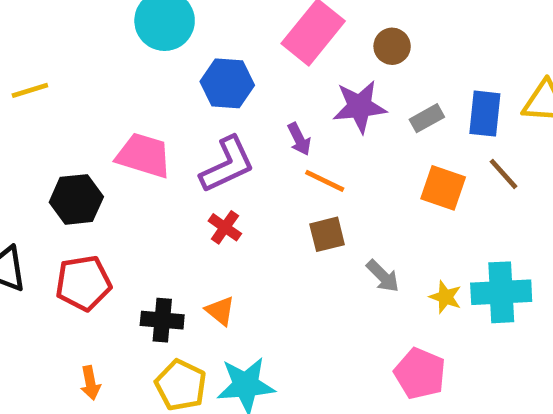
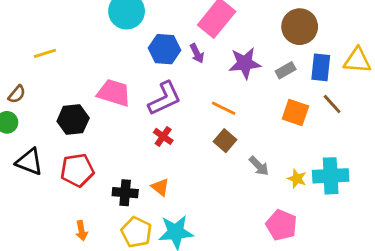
brown circle: (392, 46) -> (300, 27), moved, size x1.6
purple arrow: (299, 139) -> (197, 53), moved
brown square: (327, 234) -> (225, 141), turned -35

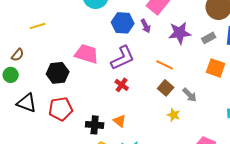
gray arrow: (259, 166) -> (190, 95), moved
yellow star: (297, 179) -> (174, 115), moved

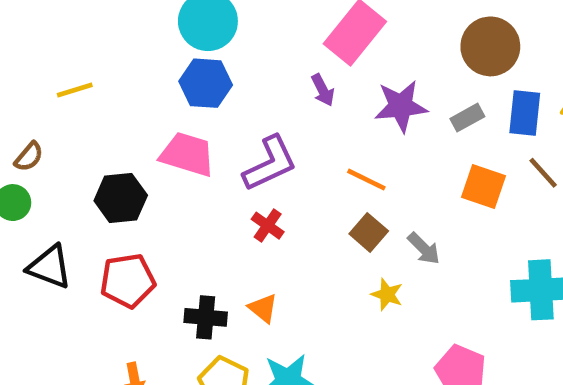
blue hexagon: (123, 23) -> (206, 83), moved

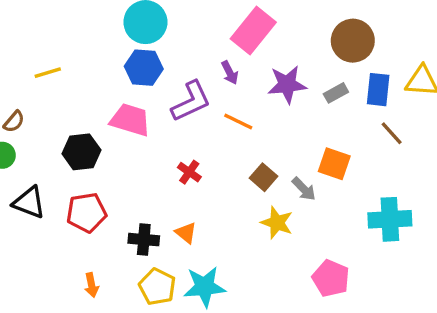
purple L-shape: (270, 164) -> (191, 101), moved
orange line: (366, 180) -> (238, 122), moved
orange square: (483, 186) -> (334, 164), moved
yellow star: (387, 294) -> (277, 223), size x1.4

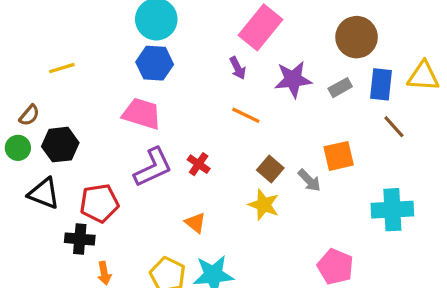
purple L-shape: (191, 101) -> (153, 167), moved
black hexagon: (81, 152) -> (60, 145), moved
orange square: (334, 164) -> (339, 156), turned -32
yellow star: (277, 223) -> (264, 205), moved
black cross: (144, 240) -> (80, 239), moved

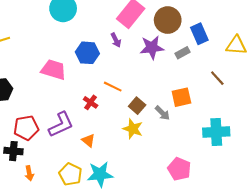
brown circle: (357, 37) -> (168, 20), moved
blue hexagon: (155, 63) -> (87, 53), moved
blue rectangle: (381, 84) -> (199, 34), moved, turned -30
orange line: (246, 115) -> (113, 87), moved
purple L-shape: (153, 167) -> (61, 125), moved

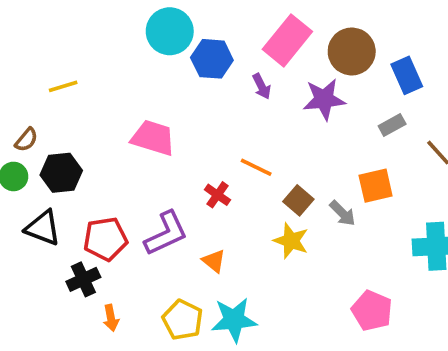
blue hexagon: (87, 53) -> (212, 59), moved
gray rectangle: (182, 53) -> (392, 125), moved
black cross: (13, 151) -> (83, 279), turned -30

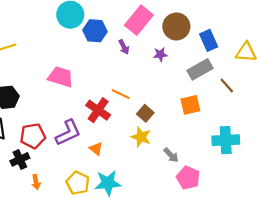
purple star: (324, 99) -> (160, 54), size x0.6
gray rectangle: (392, 125) -> (200, 69), size x1.6
red cross: (217, 195) -> (98, 110), size x1.6
gray arrow: (342, 213) -> (171, 155), moved

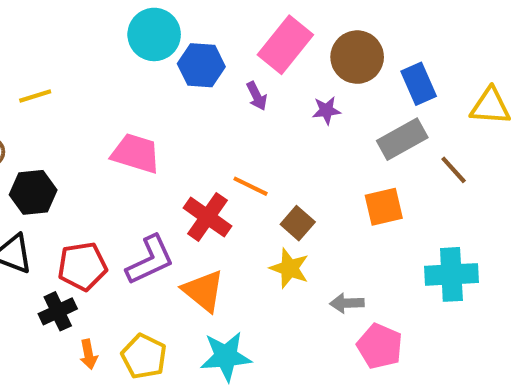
orange triangle: (96, 149) -> (203, 291), size x1.6
gray arrow: (171, 155) -> (347, 303), turned 133
yellow pentagon: (78, 183) -> (144, 356), moved

